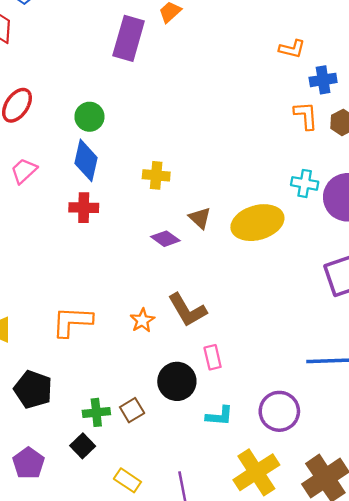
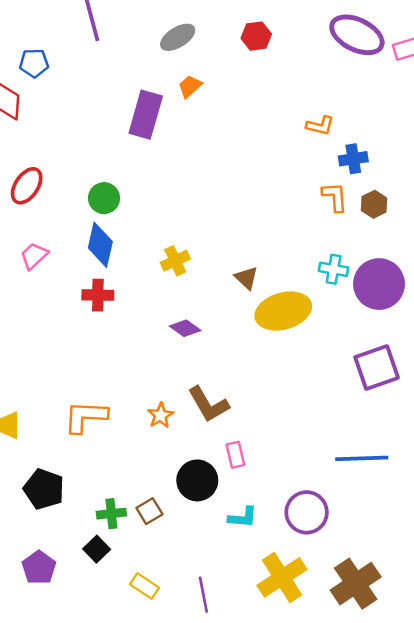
yellow cross: (156, 175) -> (175, 261), turned -30
brown triangle: (200, 218) -> (246, 278), moved

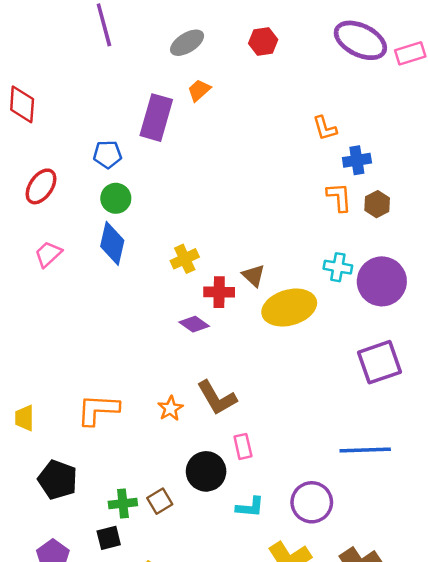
blue pentagon: (34, 63) -> (108, 154), moved
orange L-shape: (320, 126) -> (325, 128), turned 60
red cross: (98, 295) -> (219, 292), moved
black square: (97, 549) -> (109, 538), turned 30

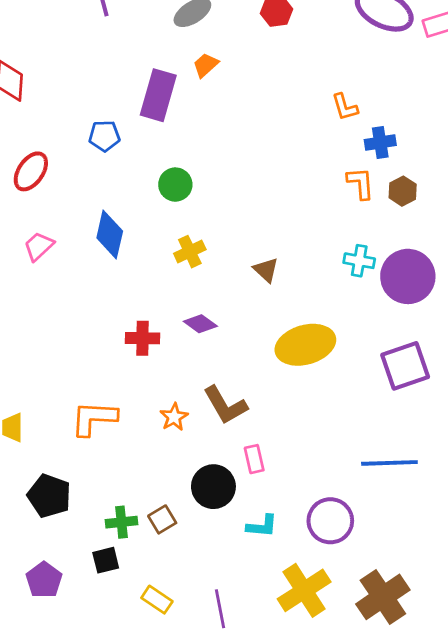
green circle: (116, 198) -> (175, 185), moved
red cross: (219, 292) -> (143, 338), moved
yellow ellipse: (289, 308) -> (305, 345), moved

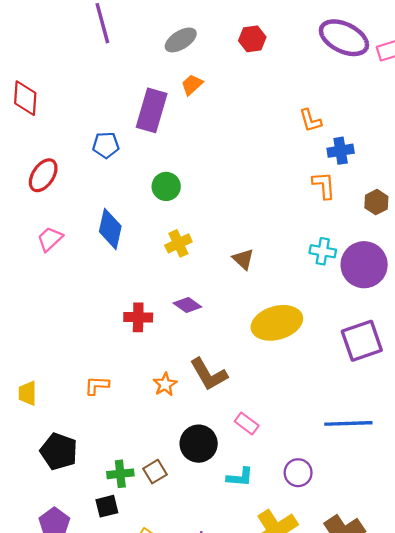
brown hexagon: (403, 191) -> (376, 202), moved
orange L-shape: (94, 418) -> (97, 385), size x0.6
pink rectangle: (254, 459) -> (247, 423), moved, turned -40
purple circle: (330, 521) -> (298, 473), size x0.7

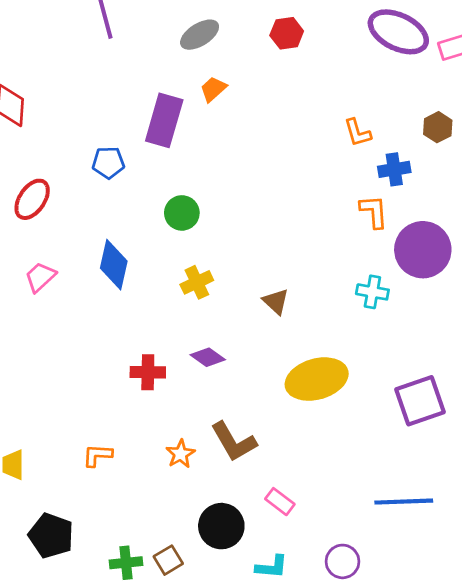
brown hexagon: (376, 202) -> (438, 127), moved
purple circle: (364, 265) -> (423, 250), moved

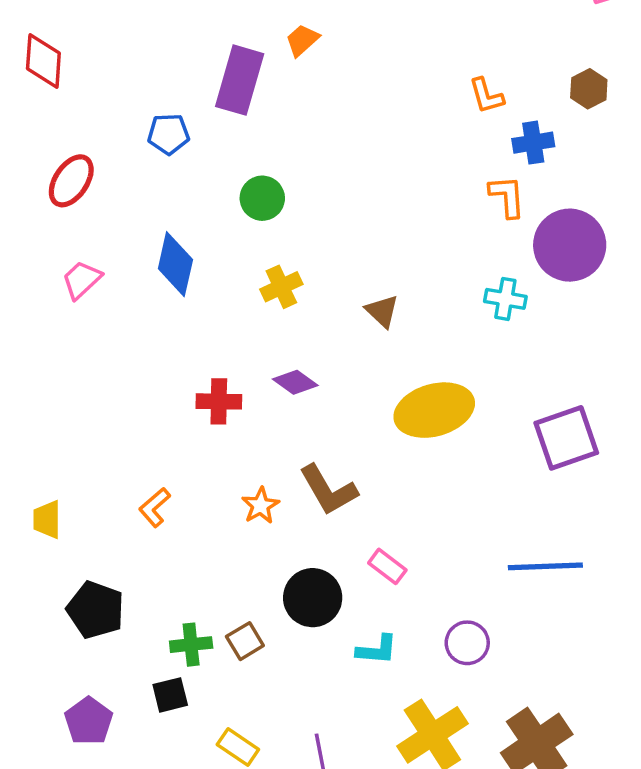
orange L-shape: (97, 455) -> (155, 507), turned -44

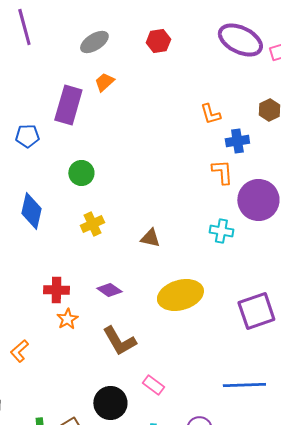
brown triangle: (382, 311) -> (150, 238), turned -30
purple diamond: (295, 382) -> (109, 290), moved
orange star: (261, 506) -> (67, 319), moved

